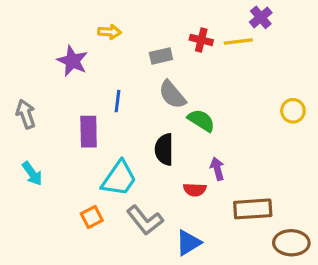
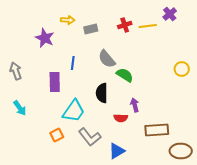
purple cross: (261, 17) -> (170, 14), moved
red cross: (201, 40) -> (125, 25), turned -32
gray rectangle: (161, 56) -> (91, 29), moved

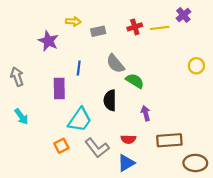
yellow circle: (182, 69) -> (196, 66), moved
red semicircle: (121, 118) -> (128, 139), moved

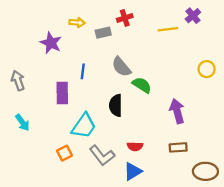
red cross: (135, 27) -> (125, 18), moved
purple arrow: (146, 113) -> (177, 111), moved, size x1.5
brown rectangle: (169, 140) -> (178, 147), size x0.7

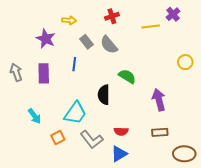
gray rectangle: (103, 33) -> (86, 42), moved, turned 64
gray semicircle: (121, 67) -> (109, 45), moved
purple rectangle: (62, 93) -> (44, 73), moved
cyan arrow: (22, 122) -> (35, 116), moved

